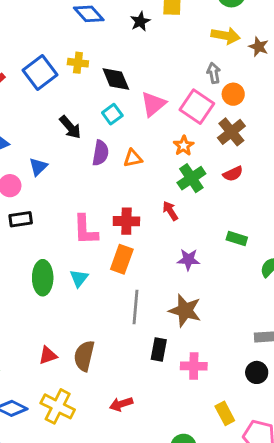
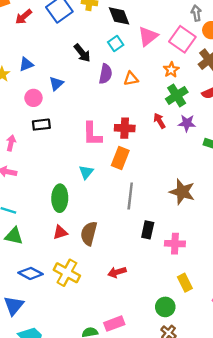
purple star: (188, 260) -> (187, 123), moved
green ellipse: (43, 278) -> (60, 198), moved
brown star: (185, 311) -> (182, 192), moved
yellow rectangle: (225, 413) -> (185, 283), moved

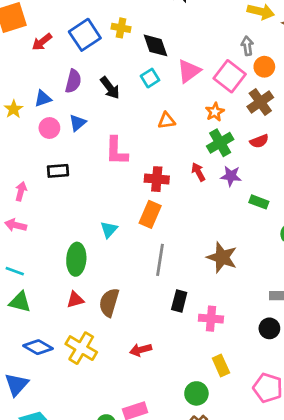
purple semicircle: (106, 74) -> (73, 81), moved
pink circle: (33, 98) -> (49, 128), moved
pink L-shape: (92, 134) -> (117, 151), moved

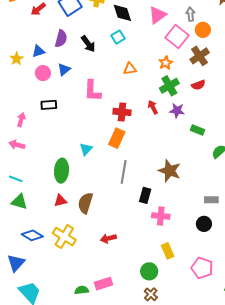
pink triangle: (189, 71) -> (157, 15), moved
black rectangle: (179, 301) -> (145, 195), moved

